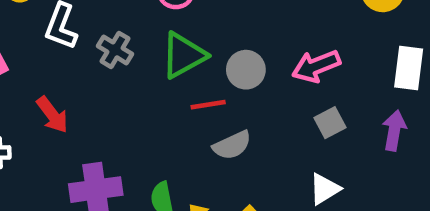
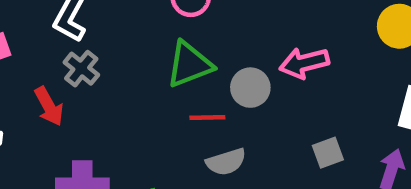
gray cross: (115, 50) -> (81, 69), moved
pink arrow: (316, 66) -> (304, 63), moved

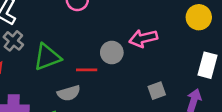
green triangle: (189, 64) -> (47, 57), moved
gray semicircle: (226, 162) -> (69, 93), moved

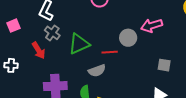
gray square: (157, 91) -> (164, 65), turned 32

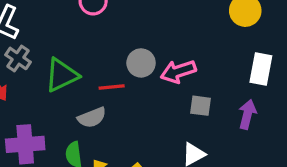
pink arrow: (152, 26) -> (178, 71), moved

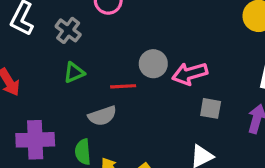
gray cross: (18, 58) -> (68, 30), moved
green triangle: (62, 75) -> (74, 73), size x0.6

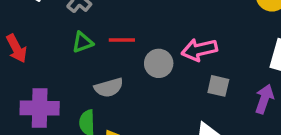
gray circle: (153, 64) -> (159, 63), moved
red line: (123, 86) -> (122, 40), moved

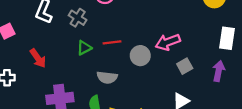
gray square: (218, 86) -> (185, 66), turned -35
gray semicircle: (109, 88) -> (107, 77), turned 30

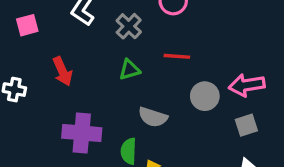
red line: (112, 42) -> (177, 56), moved
gray square: (185, 66) -> (246, 125), moved

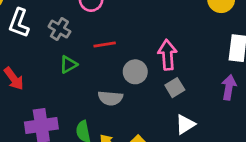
pink arrow: (247, 85) -> (167, 55), turned 108
gray semicircle: (153, 117) -> (110, 98), moved

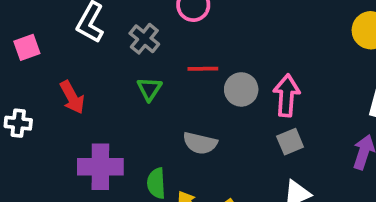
green triangle: (68, 64) -> (149, 89), turned -36
gray circle: (135, 72) -> (241, 89), moved

